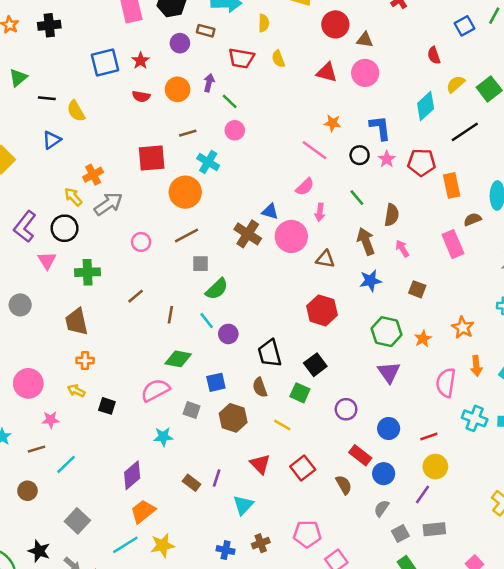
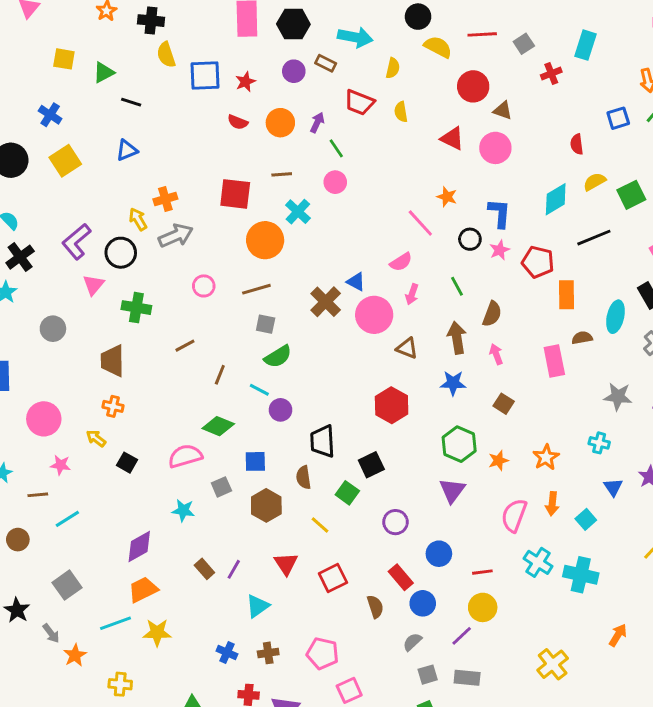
yellow semicircle: (76, 111) -> (166, 55), moved
cyan line: (207, 321) -> (259, 390), turned -36
gray square: (192, 410) -> (221, 487), turned 36

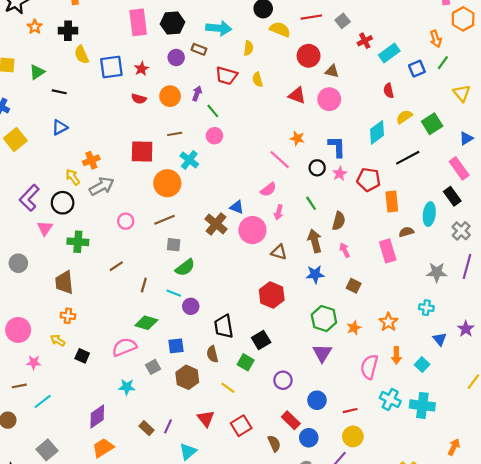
cyan rectangle: (586, 45) -> (389, 53), moved, turned 42

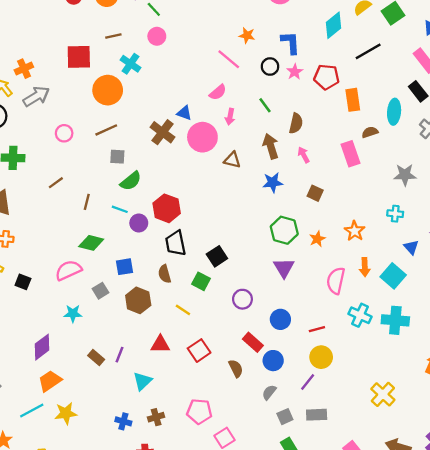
red hexagon: (272, 295) -> (167, 208), moved
cyan square: (422, 365) -> (393, 276), size x1.5
red triangle: (206, 419) -> (160, 344), turned -48

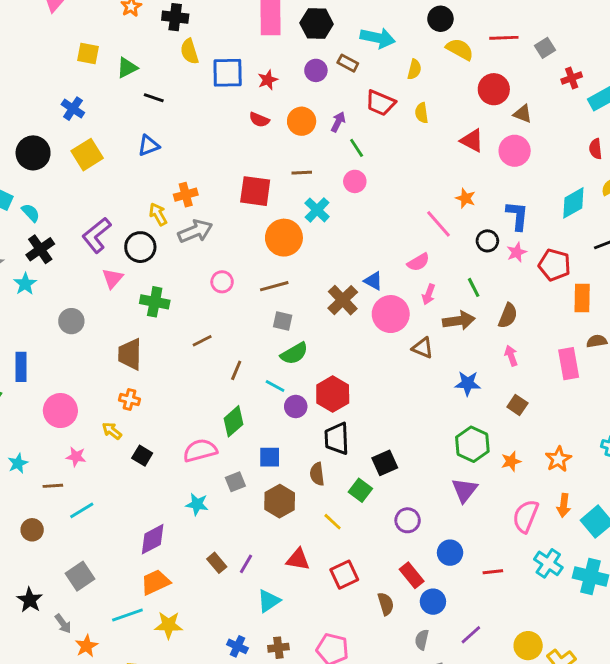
brown arrow: (271, 146) -> (459, 321), moved, turned 90
green diamond: (91, 243) -> (233, 421), turned -65
yellow circle: (321, 357) -> (528, 646), moved
gray semicircle: (269, 392) -> (422, 640), turned -35

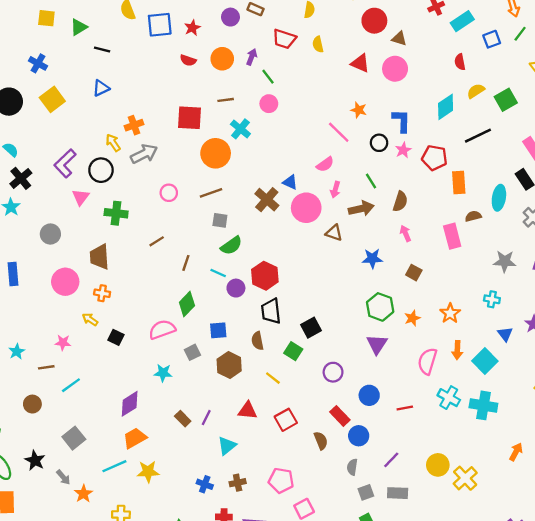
pink circle: (60, 411) -> (65, 282), moved

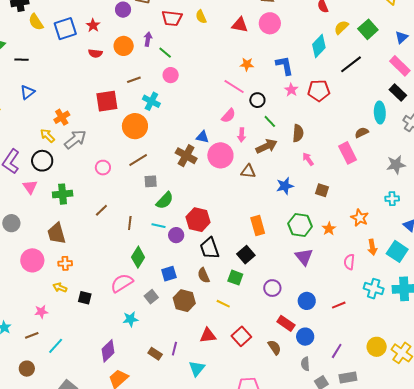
black circle: (379, 143) -> (257, 100), moved
orange rectangle: (459, 183) -> (258, 226), moved
pink semicircle: (427, 361) -> (349, 262), size x0.7

